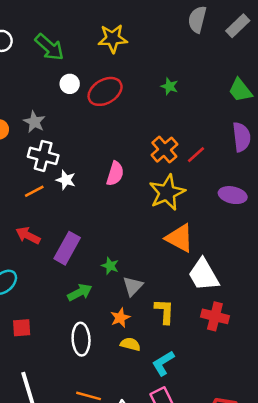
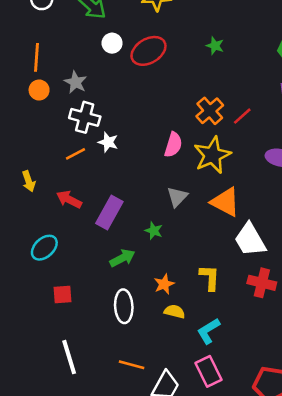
pink semicircle: (115, 174) -> (173, 145), moved
gray triangle: (133, 286) -> (177, 197), moved

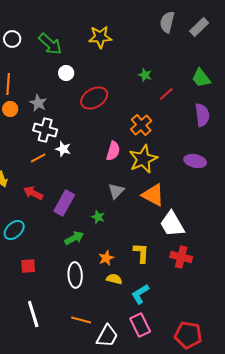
red ellipse: (149, 51) -> (94, 98), moved
red line: (242, 116) -> (166, 94), moved

